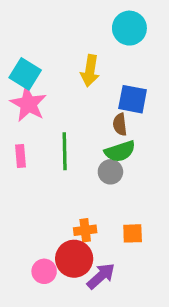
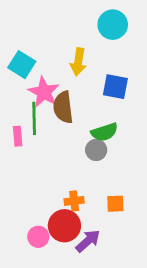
pink star: (28, 104) -> (44, 92), moved
brown semicircle: (120, 124) -> (63, 107), moved, size x1.6
green line: (65, 151) -> (34, 118), moved

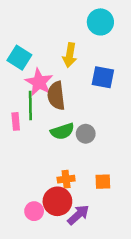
green semicircle: (104, 132) -> (62, 131), moved

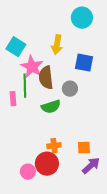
gray circle: (86, 134) -> (70, 89), moved
purple arrow: (78, 215) -> (91, 166), moved

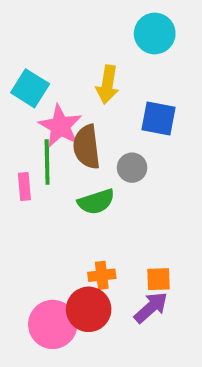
purple arrow: (91, 166) -> (151, 307), moved
pink circle: (28, 172) -> (53, 324), size x1.6

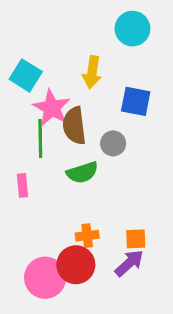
pink rectangle: (24, 187) -> (22, 185), moved

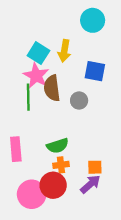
cyan square: (26, 75) -> (38, 53), moved
green semicircle: (82, 173) -> (58, 146), moved
pink rectangle: (22, 185) -> (16, 149), moved, size x1.5

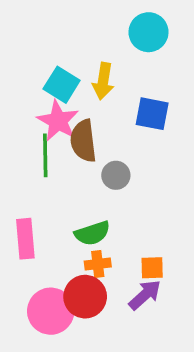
gray circle: (79, 101) -> (116, 175), moved

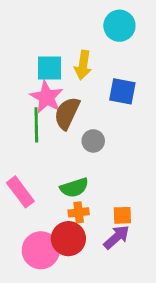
cyan square: (62, 85) -> (49, 68), turned -32
brown semicircle: (83, 141) -> (67, 113), turned 32
pink rectangle: (25, 239) -> (20, 192), turned -32

